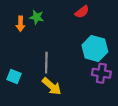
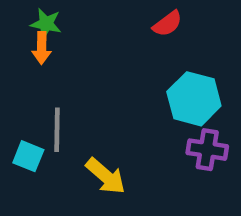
green star: (37, 17) -> (46, 24), moved
gray line: (46, 63) -> (57, 130), moved

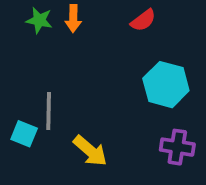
orange arrow: (42, 48) -> (73, 18), moved
purple cross: (207, 150) -> (177, 147), moved

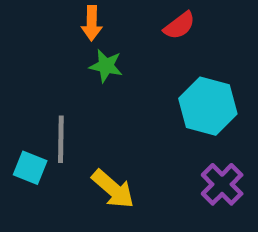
green star: (39, 20) -> (106, 66), moved
purple cross: (177, 147) -> (222, 184), turned 36

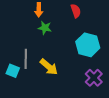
red semicircle: (179, 26) -> (76, 11), turned -72
yellow arrow: (113, 189) -> (49, 67), moved

